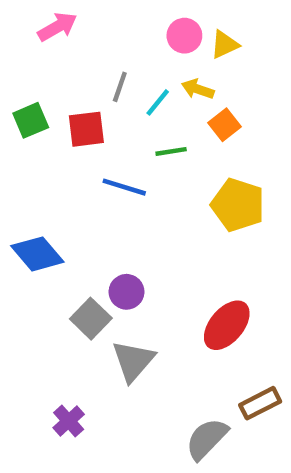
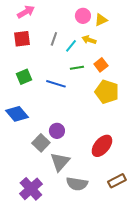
green square: (31, 120) -> (24, 77), moved
orange square: (225, 125) -> (101, 65), moved
red square: (86, 129) -> (22, 39), moved
purple cross: (69, 421) -> (31, 189), size x1.6
gray semicircle: (207, 439) -> (77, 184), moved, turned -125

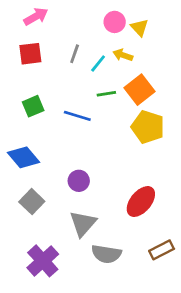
yellow triangle: (101, 20) -> (139, 27), turned -48
orange square: (101, 65) -> (139, 90), size x1.5
gray square: (41, 143) -> (32, 202), moved

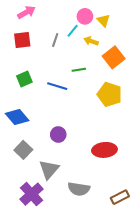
cyan line: (98, 63) -> (73, 31), moved
orange square: (139, 90) -> (114, 57), moved
red ellipse: (141, 202) -> (104, 150), turned 45
gray triangle: (83, 224) -> (49, 169), moved
brown rectangle: (162, 250) -> (120, 197), moved

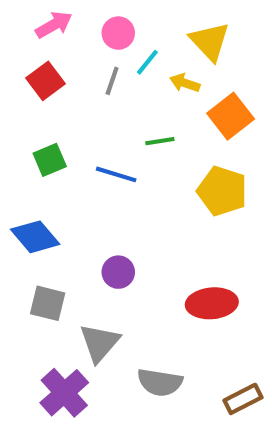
pink circle: (85, 16) -> (118, 33), moved
yellow triangle: (103, 20) -> (210, 41), size x1.5
red square: (22, 40) -> (46, 81), turned -30
gray square: (23, 150) -> (48, 303), turned -30

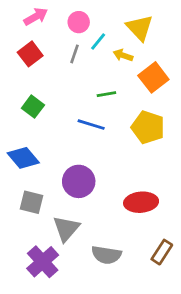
green square: (50, 160) -> (33, 107), turned -30
blue line: (116, 174) -> (91, 125), moved
purple circle: (118, 272) -> (79, 181), size x1.5
brown rectangle: (243, 399) -> (162, 252), moved, turned -30

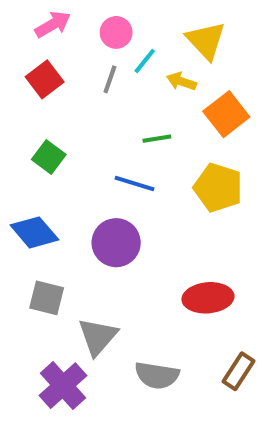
purple circle: (79, 181) -> (116, 243), moved

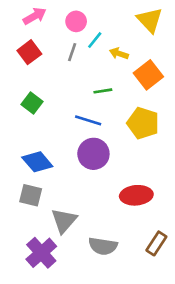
yellow triangle: (206, 41) -> (150, 20), moved
blue diamond: (34, 232) -> (37, 162), moved
purple circle: (116, 243) -> (93, 154), moved

